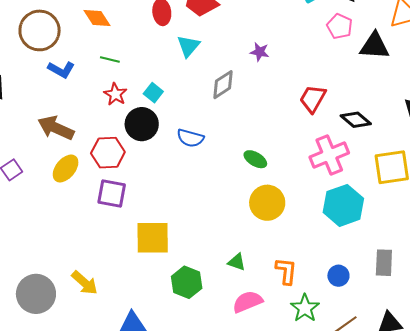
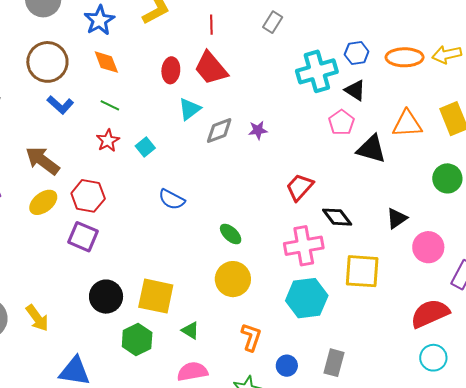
purple star: (260, 52) -> (258, 130), turned -30
gray diamond: (223, 85) -> (219, 131), moved
black circle: (142, 124) -> (106, 297), moved
yellow square: (153, 238) -> (156, 296), moved
orange L-shape: (286, 271) -> (251, 337), moved

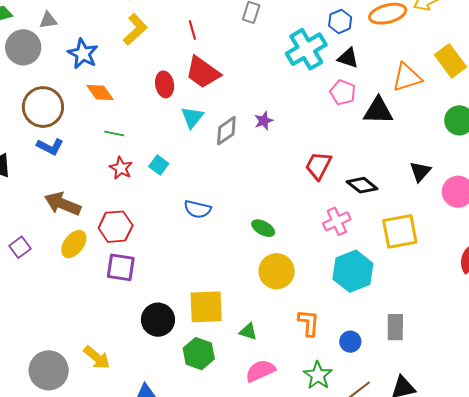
blue L-shape: (60, 105) -> (50, 147), moved
pink cross: (304, 246) -> (337, 221), size x0.7

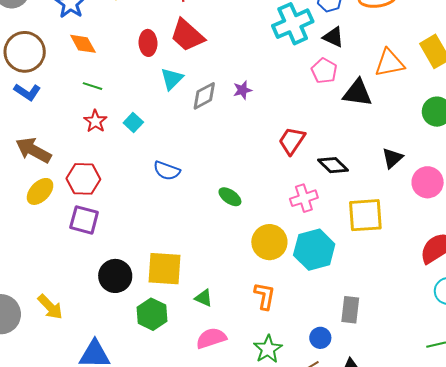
yellow circle: (277, 271) -> (269, 242), moved
blue circle: (350, 342) -> (320, 338), moved

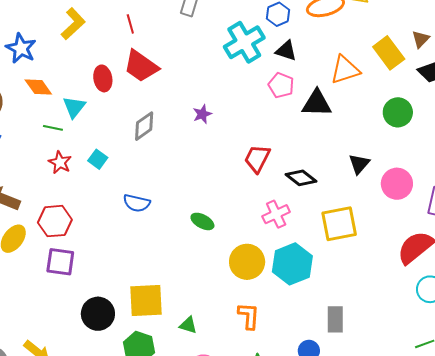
cyan triangle: (172, 79) -> (74, 107), moved
gray diamond: (204, 96) -> (144, 126), moved

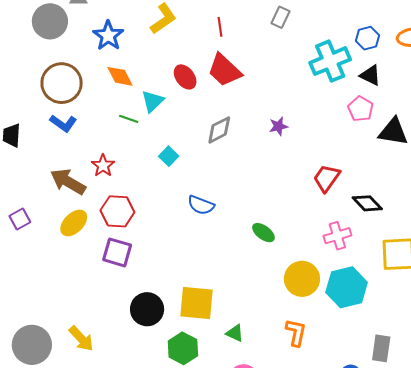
red ellipse: (103, 78) -> (185, 77), turned -35
red star: (60, 162) -> (103, 166), moved

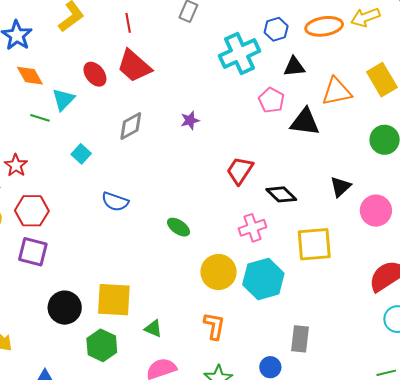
black triangle: (370, 75) -> (294, 67), moved, turned -30

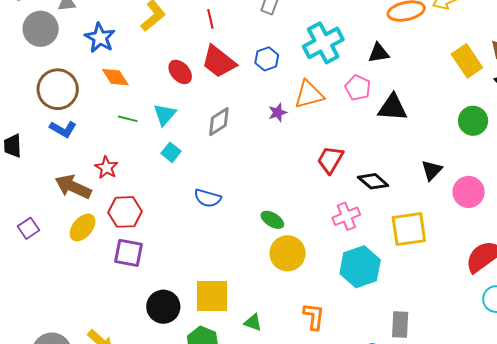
blue hexagon: (276, 29) -> (267, 59), moved
orange triangle: (337, 92) -> (309, 94), moved
cyan triangle: (63, 99) -> (165, 115), moved
yellow circle: (218, 272) -> (288, 253), moved

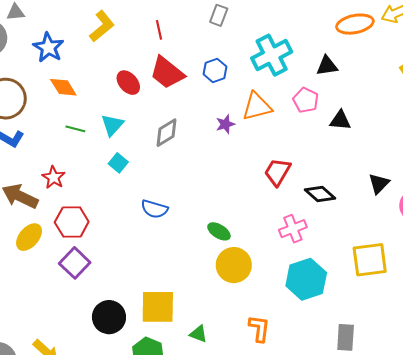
black triangle: (393, 108) -> (340, 120), size x0.7
yellow square: (409, 229) -> (370, 260), moved
purple square: (128, 253) -> (75, 263), turned 32

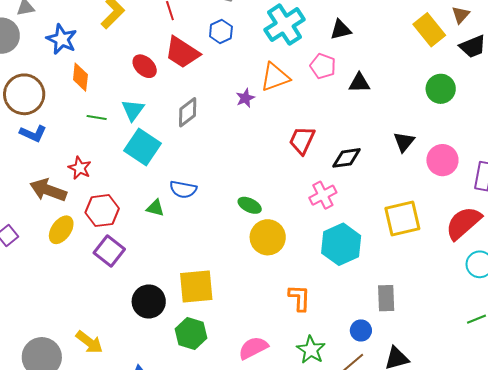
blue hexagon: (215, 70) -> (221, 32), moved
orange diamond: (63, 87) -> (80, 77), turned 44
cyan square: (118, 163) -> (143, 147), size x1.8
black diamond: (320, 194) -> (346, 158), turned -44
green triangle: (198, 334) -> (155, 208), moved

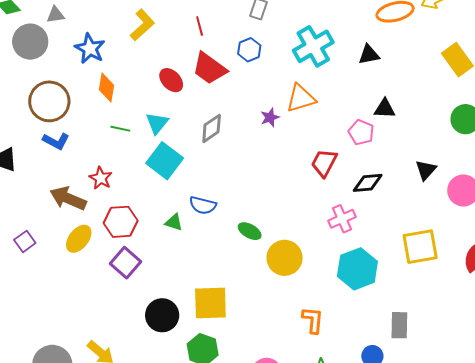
pink pentagon: (323, 66) -> (361, 132), moved
green ellipse: (250, 205) -> (250, 231), moved

